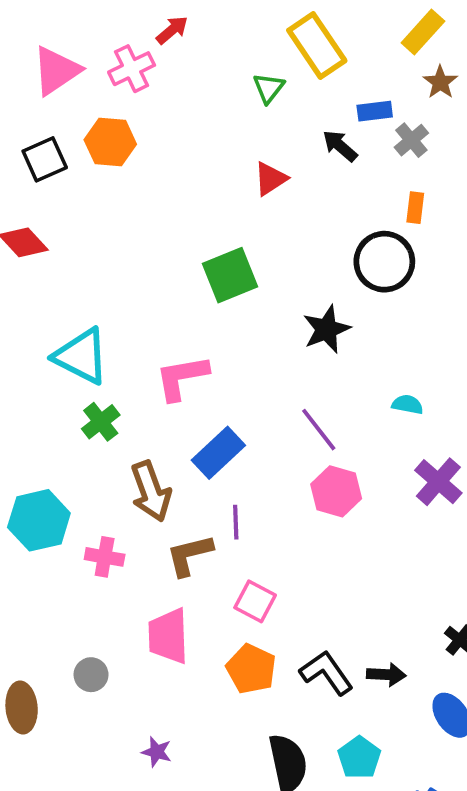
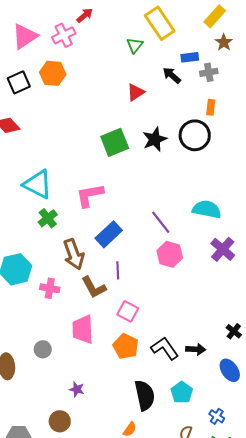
gray cross: (411, 140) -> (209, 72), turned 30
black star: (326, 329) -> (155, 139), moved
cyan semicircle: (408, 404) -> (207, 209), size x1.8
brown L-shape: (189, 555) -> (94, 287), turned -104

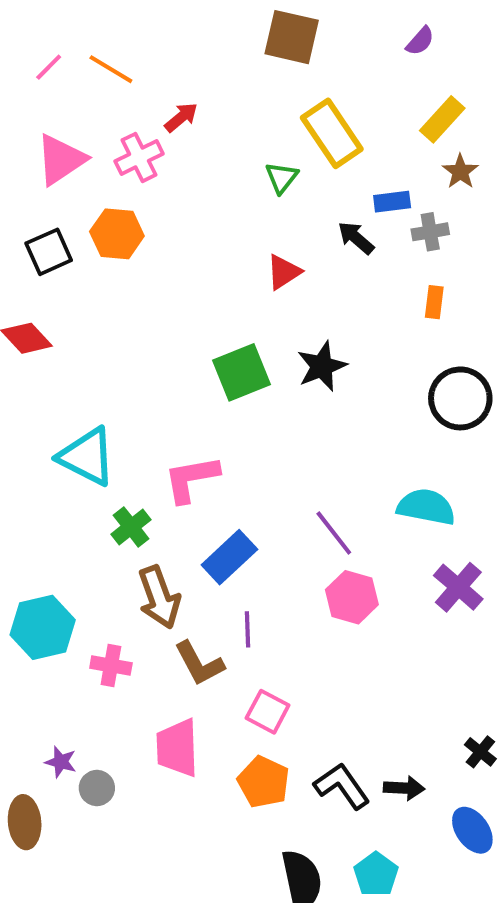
black circle: (195, 135) -> (460, 398), moved
green cross: (48, 218) -> (131, 527), moved
purple star: (77, 389) -> (61, 762), moved

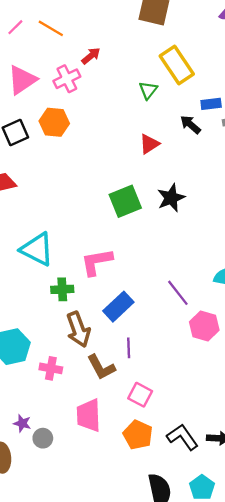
green cross: (131, 527) -> (62, 289), turned 35
pink hexagon: (352, 597) -> (204, 326), moved

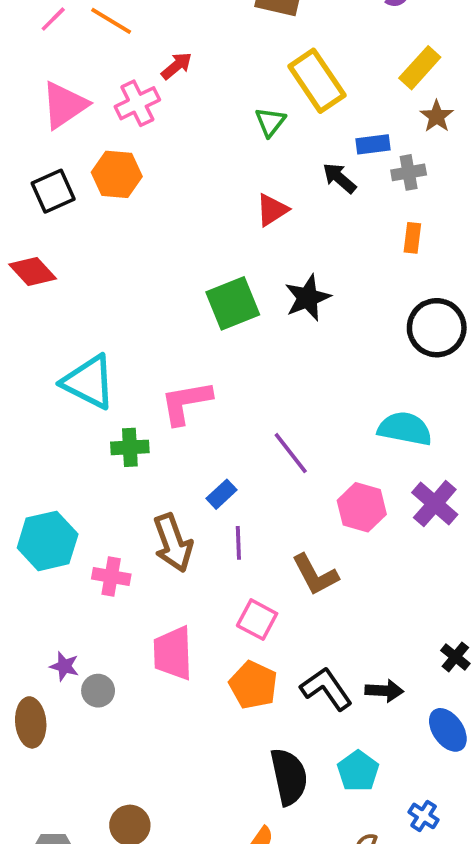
purple line: (178, 293) -> (291, 453), moved
blue rectangle: (118, 307) -> (222, 494), moved, size x0.6
brown arrow: (78, 329) -> (173, 543), moved
brown L-shape: (101, 367) -> (315, 575), moved

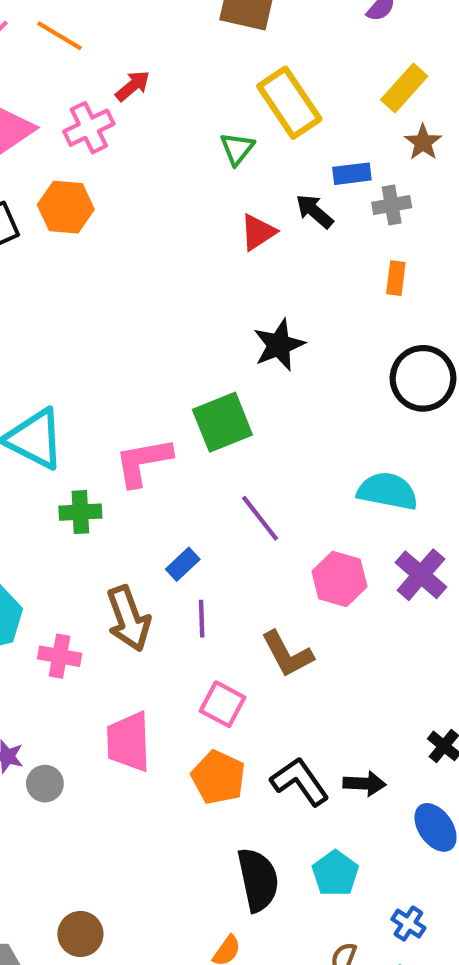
red triangle: (272, 210) -> (258, 232), moved
green square: (233, 303) -> (222, 422), moved

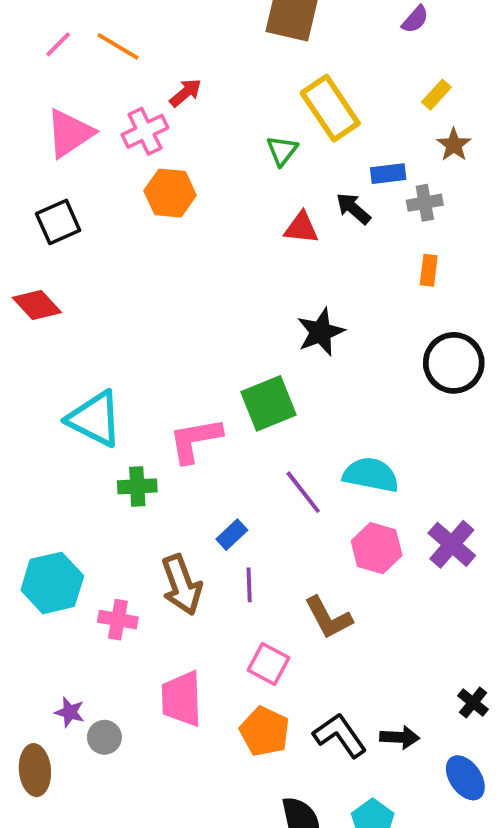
yellow rectangle: (404, 88) -> (436, 95), size x0.7
orange hexagon: (66, 207) -> (170, 193), moved
red triangle: (258, 232) -> (301, 228), turned 39
cyan semicircle: (387, 491) -> (371, 475), moved

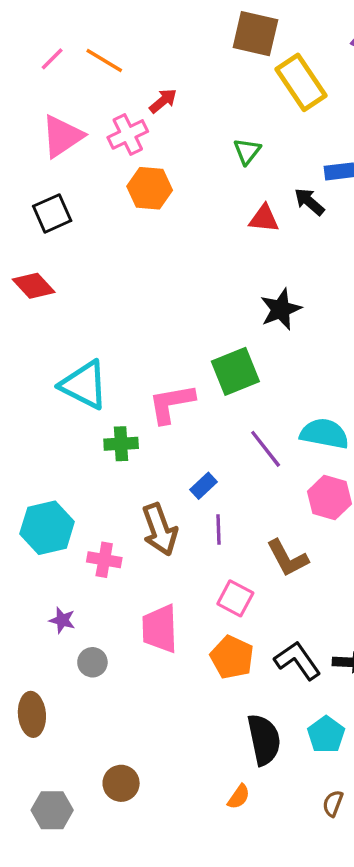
yellow rectangle: (330, 108) -> (301, 82), moved
purple star: (70, 712) -> (62, 620), moved
brown ellipse: (35, 770) -> (32, 714), moved

